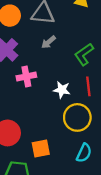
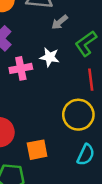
gray arrow: (49, 42) -> (60, 22), moved
white star: (62, 90) -> (50, 57), moved

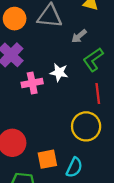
gray arrow: (60, 22) -> (79, 36), moved
cyan semicircle: (86, 155) -> (74, 167), moved

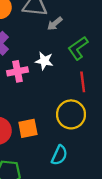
gray arrow: (79, 36) -> (55, 24), moved
orange square: (47, 159) -> (28, 128), moved

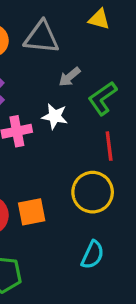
gray arrow: (55, 24) -> (70, 77), moved
cyan semicircle: (59, 155) -> (93, 255), moved

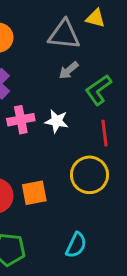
gray triangle: (42, 37) -> (64, 35), moved
white star: (55, 116) -> (57, 121), moved
cyan semicircle: (93, 255) -> (76, 245), moved

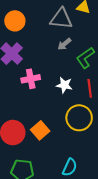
white star: (57, 121) -> (64, 85), moved
orange square: (34, 193) -> (40, 130), turned -30

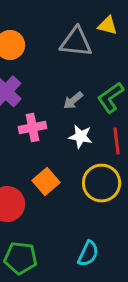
gray arrow: (64, 44) -> (73, 101), moved
orange square: (40, 130) -> (46, 182), moved

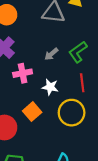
white star: (81, 137) -> (50, 87), moved

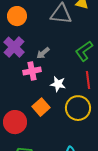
gray arrow: (51, 54) -> (43, 53), moved

